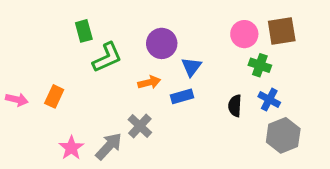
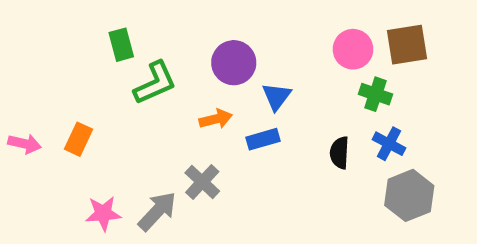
pink star: (71, 148) -> (103, 213), turned 30

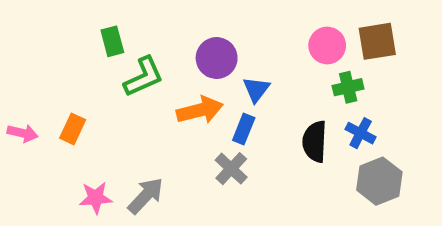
green cross: (375, 94) -> (348, 87), turned -32
orange arrow: (216, 119) -> (200, 110), size x1.5
blue rectangle: (263, 139) -> (244, 129), turned -52
black semicircle: (339, 153) -> (315, 141), size x1.4
gray cross: (202, 182) -> (231, 169), moved

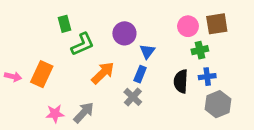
orange arrow: (200, 110) -> (103, 73), moved, turned -30
orange rectangle: (73, 129) -> (42, 74), size x1.5
blue cross: (361, 133) -> (207, 77), turned -35

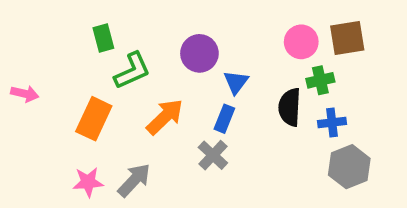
orange rectangle: (42, 74) -> (94, 119), moved
pink arrow: (13, 77) -> (25, 94), moved
black semicircle: (181, 81) -> (290, 107), moved

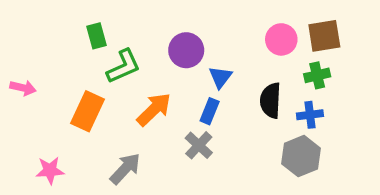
green cross: (320, 80) -> (317, 75), moved
gray hexagon: (349, 167) -> (301, 156), moved
pink star: (88, 182) -> (50, 170), moved

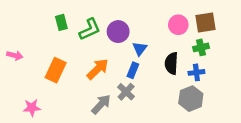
green L-shape: (123, 66) -> (90, 29), moved
gray arrow: (125, 169) -> (101, 104), moved

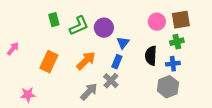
pink arrow: (15, 55) -> (13, 49), turned -64

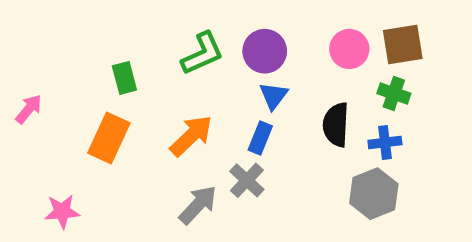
green rectangle: (54, 20) -> (124, 78), moved
green L-shape: (79, 26) -> (202, 53), moved
purple circle: (104, 28) -> (265, 51), moved
green cross: (177, 42) -> (394, 93), turned 32

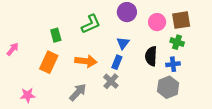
purple circle: (265, 51) -> (127, 12), moved
orange arrow: (191, 136) -> (86, 61), turned 50
gray arrow: (198, 205) -> (78, 92), moved

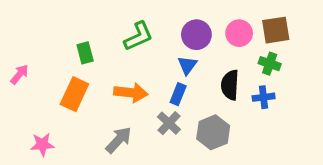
purple circle: (127, 12) -> (196, 35), moved
gray hexagon: (168, 87) -> (213, 132), moved

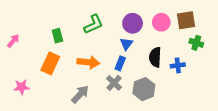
green cross: (270, 64) -> (196, 43), moved
pink arrow: (19, 74) -> (13, 41), moved
pink star: (42, 144) -> (22, 87), moved

